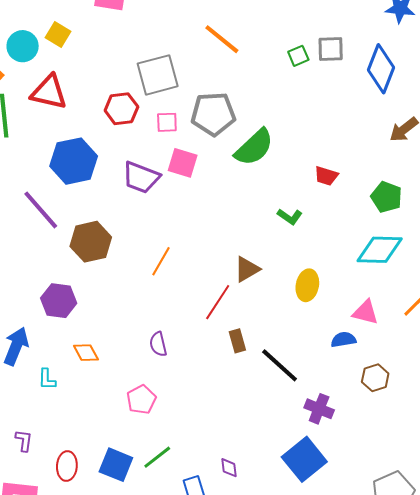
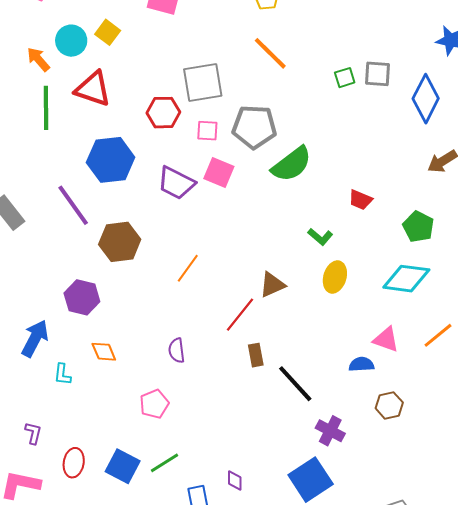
yellow ellipse: (307, 285) -> (335, 277), moved

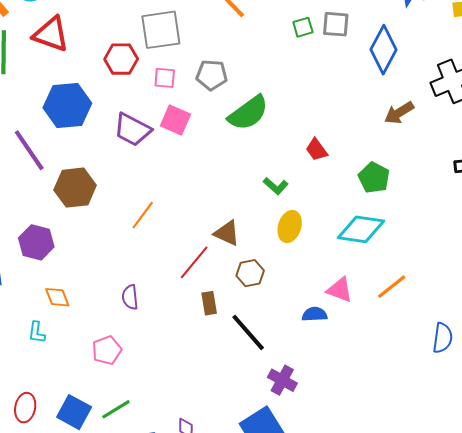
gray pentagon: (254, 127) -> (212, 75), size x0.7
red trapezoid: (360, 200) -> (317, 150), turned 30
brown triangle: (272, 285) -> (227, 233), turned 48
cyan L-shape: (62, 374) -> (37, 332), moved
brown hexagon: (389, 405) -> (250, 273), moved

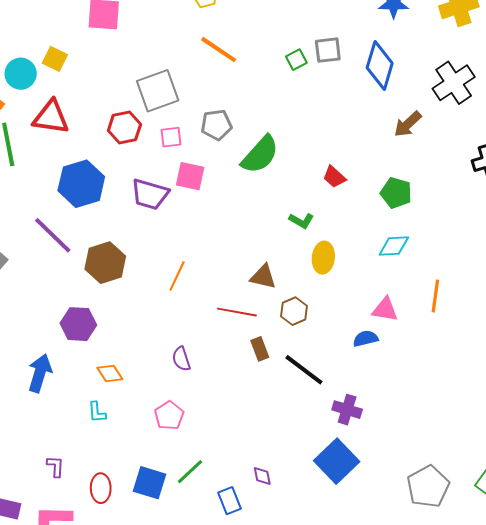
cyan diamond: (361, 229) -> (394, 246), size x0.7
red line: (194, 262) -> (237, 312), turned 72
orange line: (392, 287) -> (435, 296), turned -32

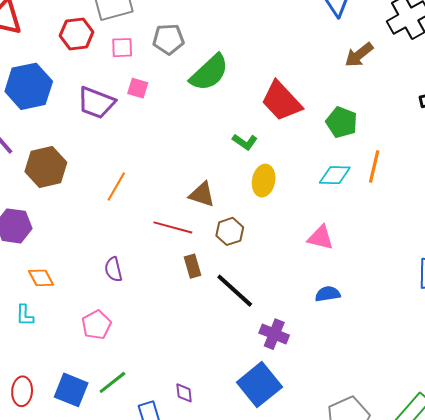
pink square: (190, 176) -> (138, 88), size x0.7
red trapezoid: (334, 177) -> (281, 101), size x1.8
orange line: (435, 296) -> (374, 166), moved
blue semicircle: (365, 339) -> (328, 294), moved

